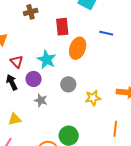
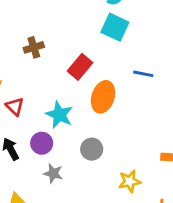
red rectangle: (62, 27) -> (80, 67), turned 48
red triangle: (17, 62) -> (15, 107), moved
yellow star: (93, 98) -> (130, 181), moved

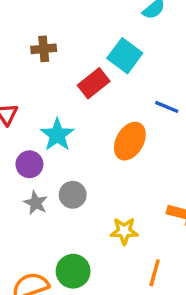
cyan square: (115, 27) -> (125, 56), moved
orange ellipse: (103, 97) -> (130, 141), moved
gray circle: (92, 149) -> (73, 195), moved

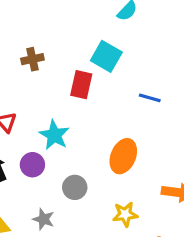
red rectangle: (94, 83) -> (81, 85), turned -32
orange ellipse: (130, 141) -> (123, 156), moved
gray star: (36, 203) -> (44, 219), moved

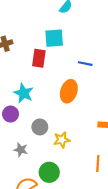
cyan square: (106, 56) -> (54, 38), turned -30
orange ellipse: (123, 156) -> (69, 91), moved
yellow star: (125, 214) -> (62, 140), moved

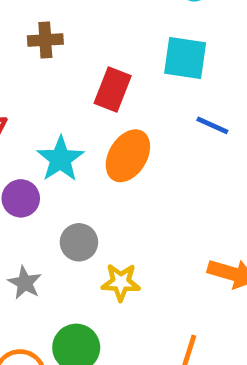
cyan square: (54, 38) -> (185, 58), moved
orange ellipse: (69, 91) -> (128, 156), moved

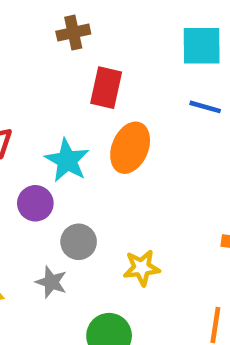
brown cross: (45, 40) -> (73, 33), moved
cyan square: (185, 58) -> (202, 46), moved
gray circle: (79, 242) -> (79, 242), moved

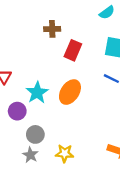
red rectangle: (106, 88) -> (73, 50), moved
gray star: (51, 282) -> (30, 155), moved

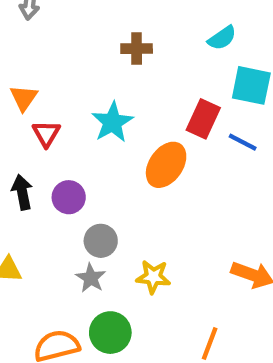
cyan semicircle: (107, 12) -> (222, 38), moved
red rectangle: (73, 50) -> (203, 119), moved
cyan star: (37, 93) -> (112, 122), moved

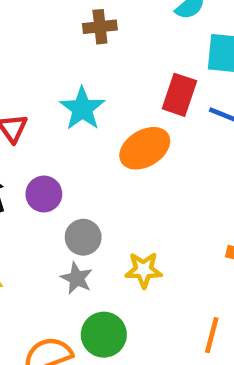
orange ellipse: (166, 165) -> (145, 148), turned 30

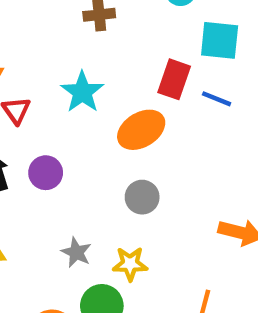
gray circle: (83, 237) -> (142, 197), moved
yellow star: (144, 270) -> (130, 264), moved

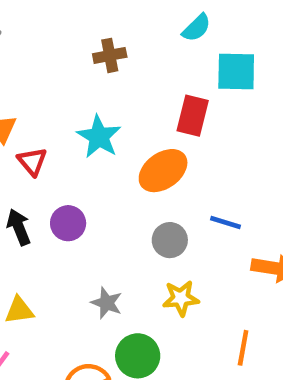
blue line: (217, 99) -> (225, 222), moved
yellow star: (130, 264) -> (181, 298), moved

